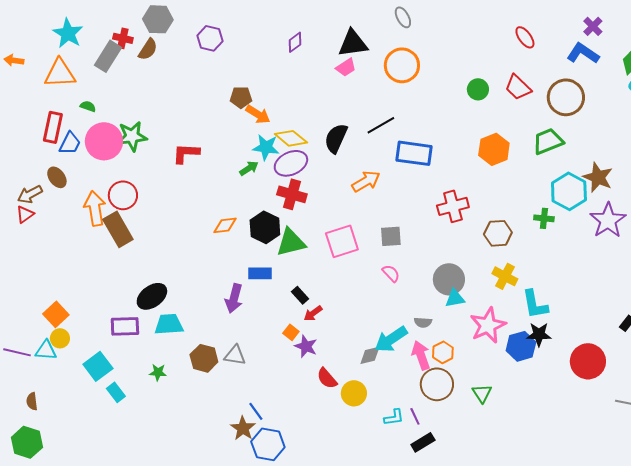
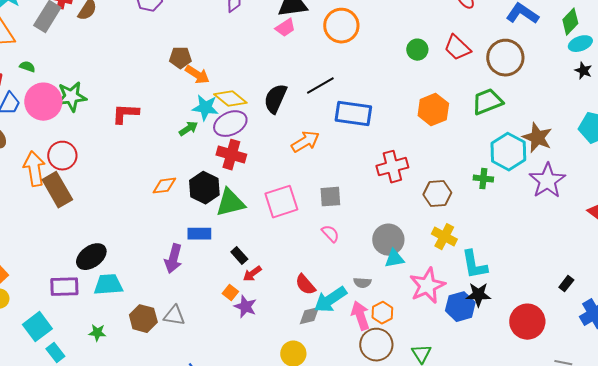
red semicircle: (327, 378) -> (305, 285), moved

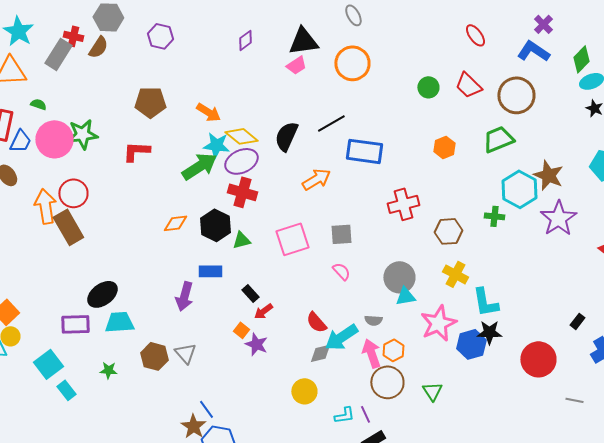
brown pentagon: (180, 58) -> (150, 102), moved, size x1.4
orange hexagon: (433, 110) -> (444, 147), size x0.7
green arrow: (188, 129) -> (199, 166), size x1.8
green triangle: (230, 203) -> (241, 240), size x0.6
gray triangle: (174, 316) -> (185, 353), turned 40

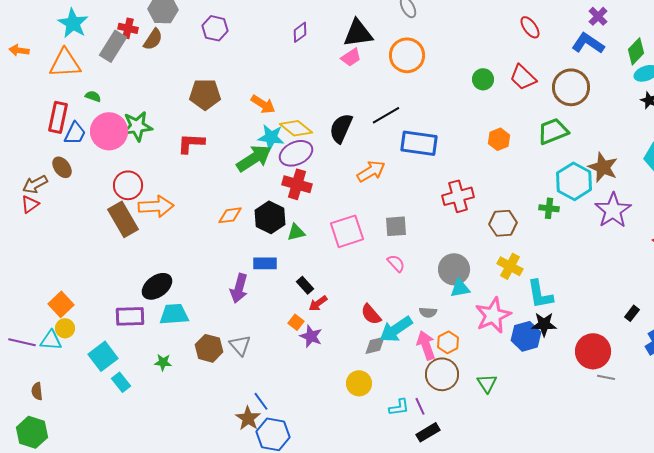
orange arrow: (45, 206) -> (156, 206), moved, turned 96
gray line: (574, 400) -> (606, 377), moved

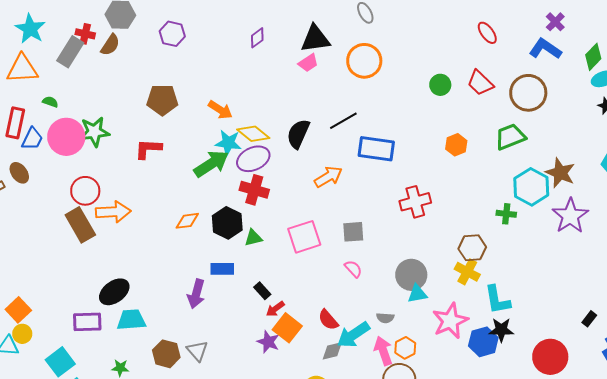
brown hexagon: (503, 223) -> (472, 248), moved
orange square: (296, 322) -> (287, 328), moved, size x1.8

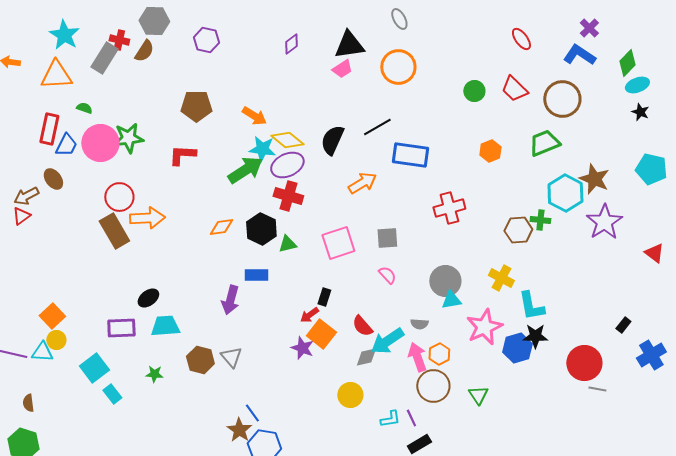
brown hexagon: (472, 248) -> (518, 230), moved
black rectangle: (262, 291) -> (324, 297), moved, turned 60
black ellipse: (114, 292) -> (148, 298), size x0.7

